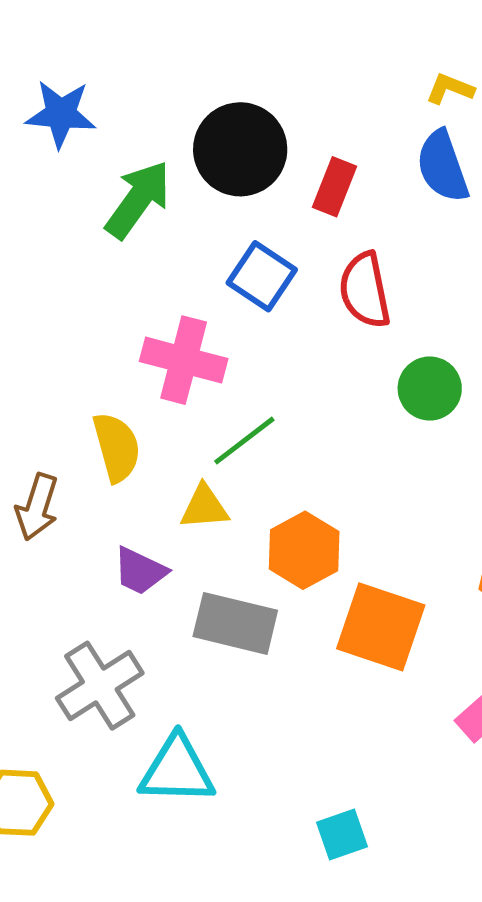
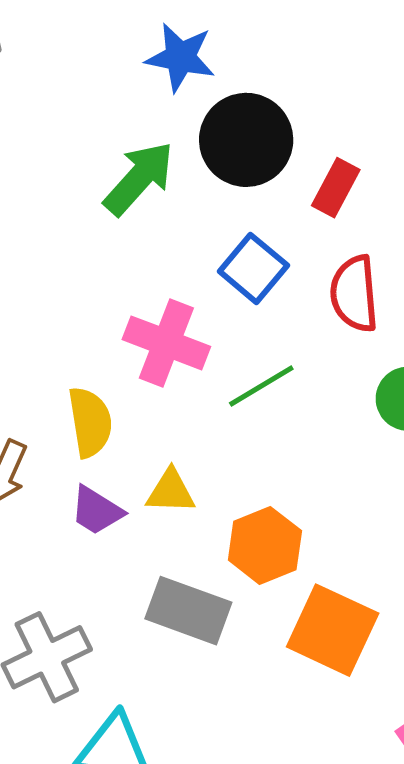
blue star: (61, 114) -> (180, 57), moved
green line: (244, 441) -> (261, 386), moved
purple trapezoid: (140, 571) -> (97, 511), moved

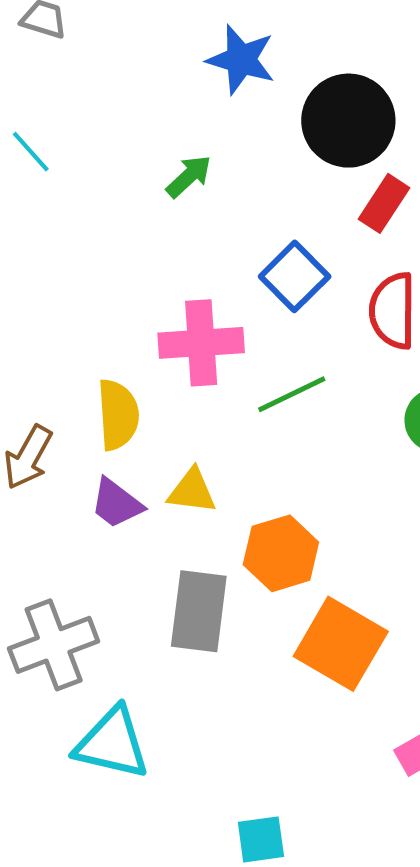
black circle: (246, 140) -> (348, 121), moved
green arrow: (139, 178) -> (189, 176), size x0.6
pink cross: (166, 343) -> (201, 343), turned -30
gray rectangle: (188, 611) -> (199, 611), turned 72

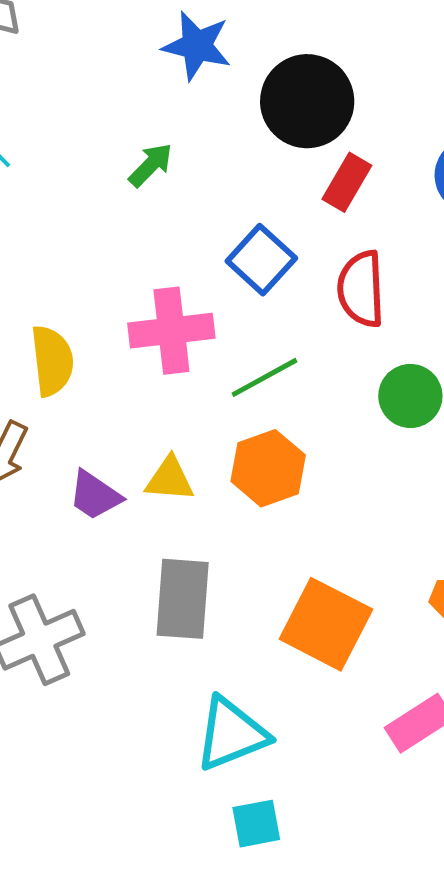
yellow semicircle: (118, 415) -> (52, 361), moved
orange hexagon: (281, 553) -> (268, 468), moved
cyan triangle: (112, 743) -> (231, 734), moved, turned -32

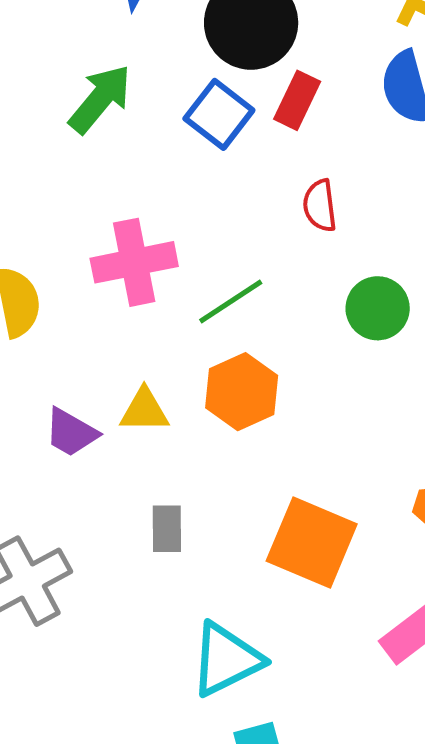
green arrow: (151, 165) -> (100, 99), size x1.5
blue square: (261, 260) -> (219, 114), moved
red semicircle: (361, 289) -> (320, 206), size x0.7
gray rectangle: (183, 599) -> (167, 529), size x0.6

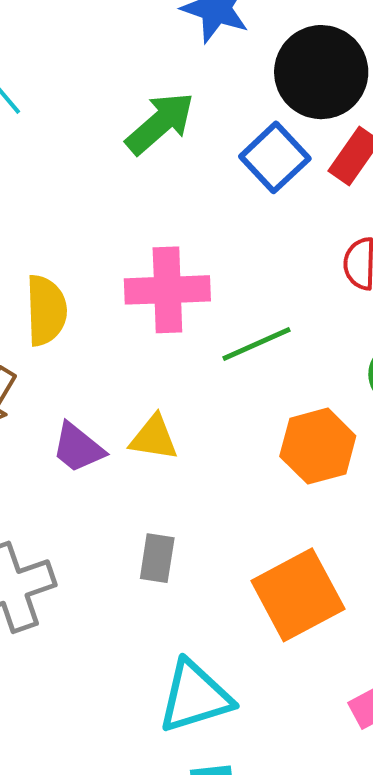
orange hexagon: (242, 392) -> (318, 446), moved
orange square: (312, 543) -> (298, 595), turned 30

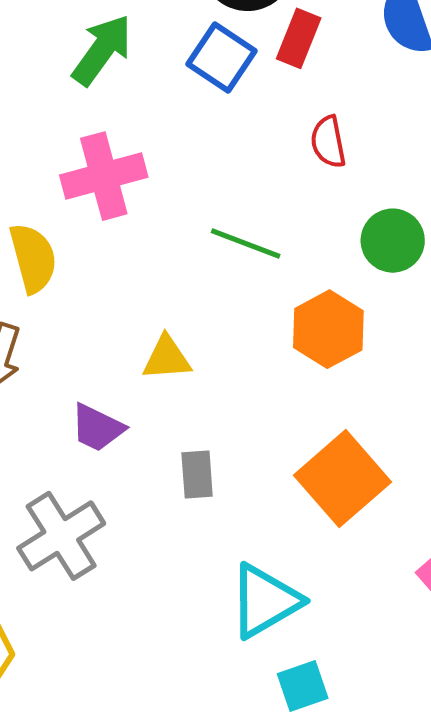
pink cross: (167, 290) -> (104, 176), moved
green line: (256, 344) -> (246, 244), turned 58
purple trapezoid: (78, 448) -> (97, 428), moved

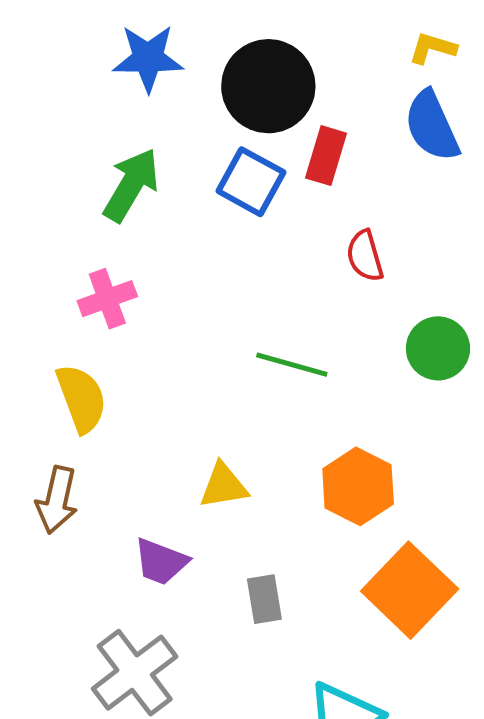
pink cross: (104, 176) -> (107, 299), moved, size x0.7
orange hexagon: (328, 329) -> (358, 486), moved

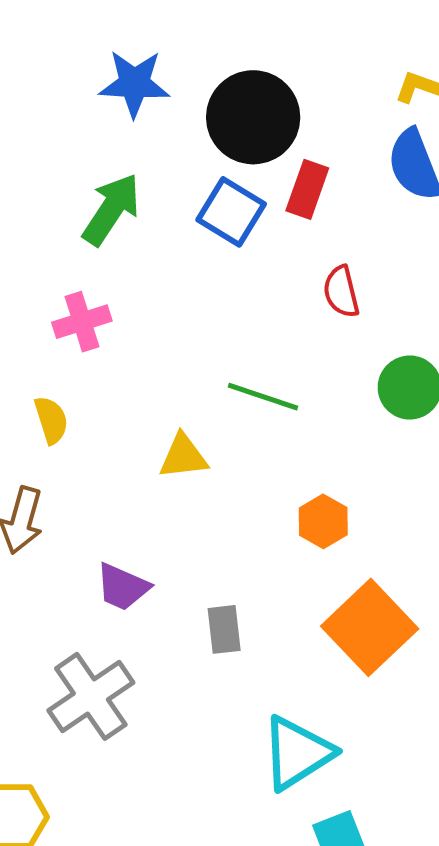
yellow semicircle: (81, 398) -> (51, 420), size x0.7
yellow triangle: (224, 486) -> (183, 457), moved
orange hexagon: (358, 486) -> (323, 521), size x0.7

